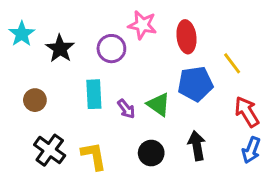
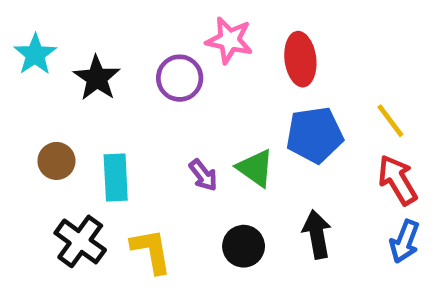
yellow line: (232, 63) -> (390, 121), moved
cyan rectangle: (94, 94) -> (116, 178), moved

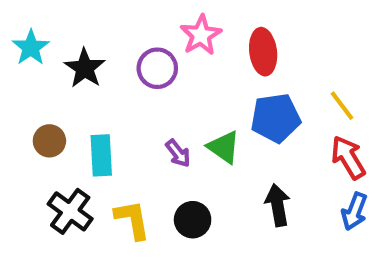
pink star: (229, 40) -> (201, 35), turned 30
black circle: (244, 246) -> (193, 220), moved

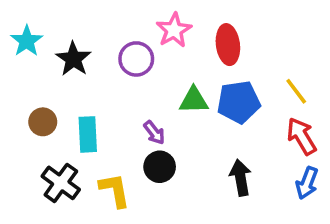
green triangle: (224, 147) -> (194, 100), moved, turned -36
black circle: (193, 220) -> (160, 167), moved

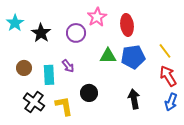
purple arrow: (154, 133) -> (68, 66), moved

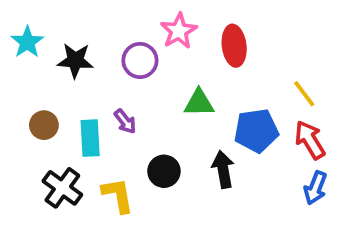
black star: (41, 33) -> (75, 60), turned -30
blue pentagon: (133, 57) -> (256, 131), moved
black arrow: (134, 99) -> (223, 169), moved

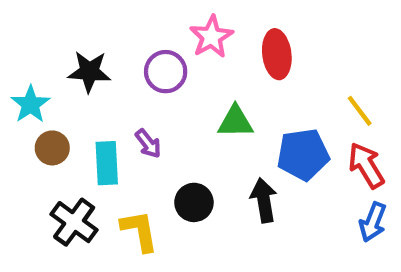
cyan star: (27, 42) -> (30, 104), moved

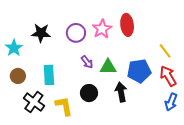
pink star: (211, 37) -> (102, 29), moved
green triangle: (235, 122) -> (108, 67), moved
purple arrow: (148, 144) -> (87, 62), moved
brown circle: (52, 148) -> (18, 76), moved

